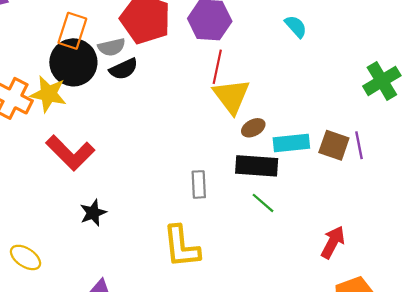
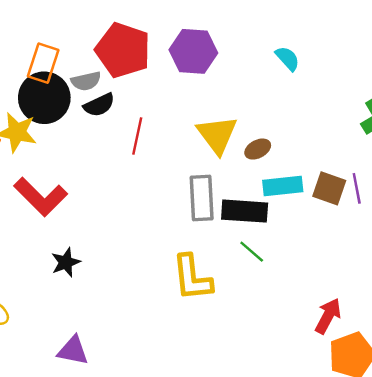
red line: (217, 67) -> (137, 136), moved
brown ellipse: (253, 128) -> (258, 149), moved
gray rectangle: (199, 184) -> (202, 198), moved, size x1.5
red arrow: (333, 242) -> (328, 316), moved
yellow L-shape: (181, 247) -> (192, 278), moved

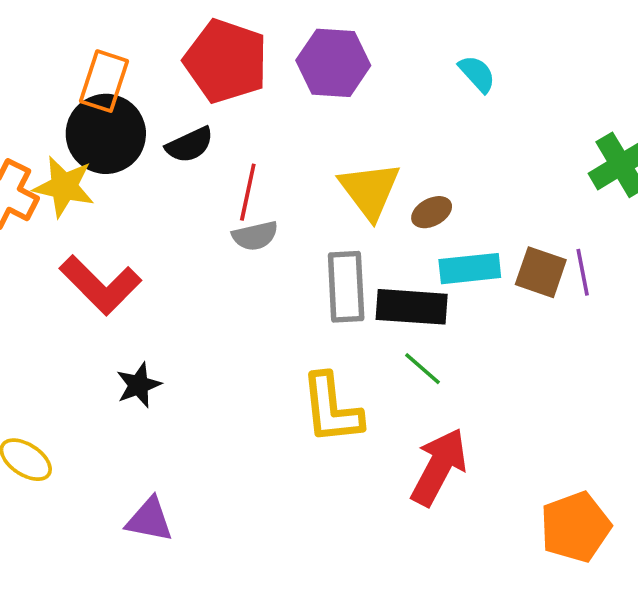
gray semicircle: (86, 81) -> (255, 236), moved
red arrow: (328, 316) -> (439, 467), moved, size x1.4

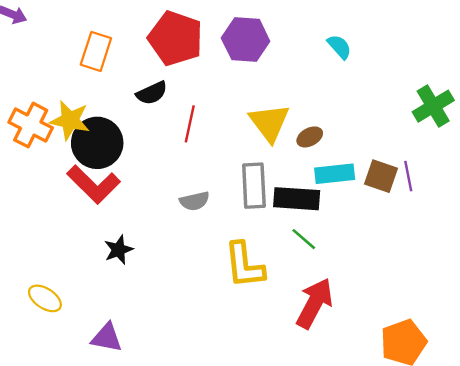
black circle: (106, 134) -> (97, 143), moved
gray semicircle: (255, 236) -> (195, 201), moved
purple triangle: (150, 520) -> (107, 338), moved

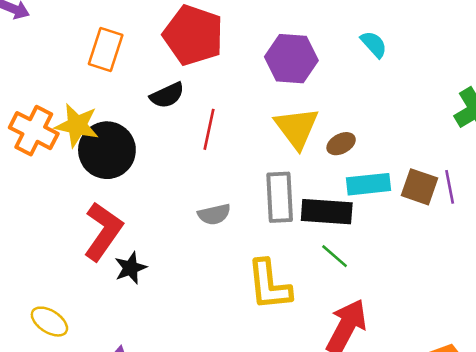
purple hexagon: (246, 40) -> (291, 59), moved
red L-shape: (94, 184) -> (103, 231), moved, turned -100

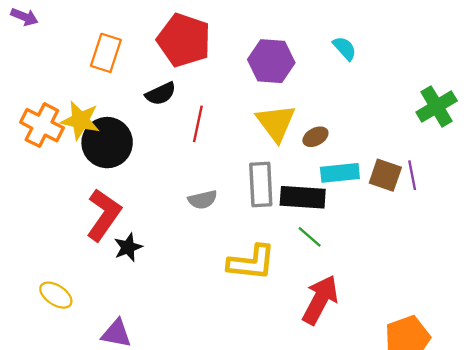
yellow L-shape: (269, 285) -> (251, 262), turned -78

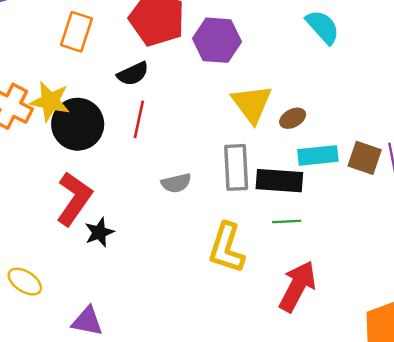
cyan semicircle: (345, 48) -> (323, 27), size x1.4
purple hexagon: (271, 61) -> (217, 40), moved
red line: (198, 124) -> (139, 119), moved
green line: (310, 237) -> (287, 221), turned -44
yellow L-shape: (251, 262) -> (227, 248), turned 102

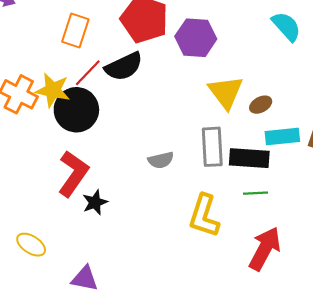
black semicircle: (133, 74) -> (124, 67), size x1.4
red line: (139, 119) -> (88, 73), moved, turned 32

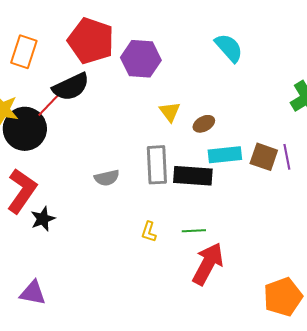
red line: (88, 73) -> (50, 104), moved
yellow triangle: (226, 92) -> (170, 112), size x0.6
green line: (255, 193) -> (194, 231), moved
yellow L-shape: (204, 216) -> (149, 232), size x0.5

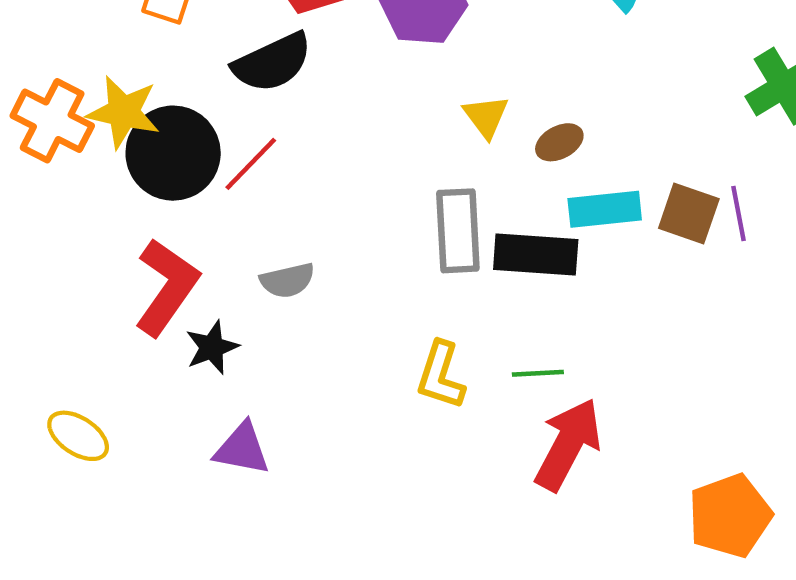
red line: (50, 104) -> (251, 164), moved
gray semicircle: (107, 178) -> (287, 280), moved
yellow L-shape: (149, 232) -> (441, 375), size x1.5
purple triangle: (33, 293) -> (242, 449), moved

